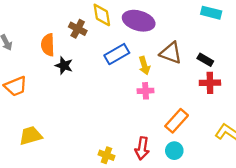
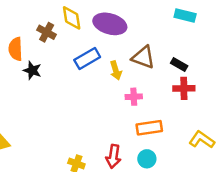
pink cross: (146, 91) -> (134, 97), moved
orange rectangle: (177, 121) -> (149, 128), turned 40

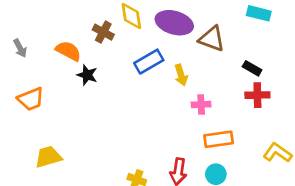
orange semicircle: (16, 49) -> (68, 51), turned 120
brown triangle: (143, 57) -> (212, 39), moved

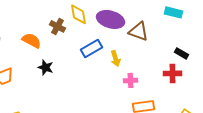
black rectangle: (252, 68) -> (182, 53), moved
black star: (87, 75) -> (46, 67), moved

